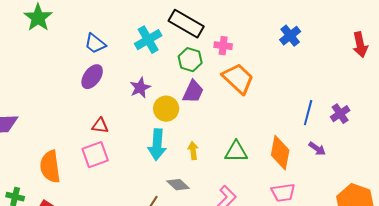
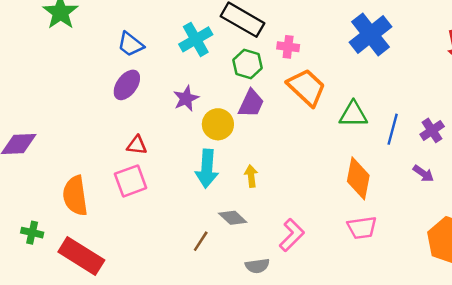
blue cross: (290, 36) -> (370, 34), size x1.6
purple arrow: (317, 149) -> (423, 174), moved
green triangle: (236, 152) -> (353, 114), moved

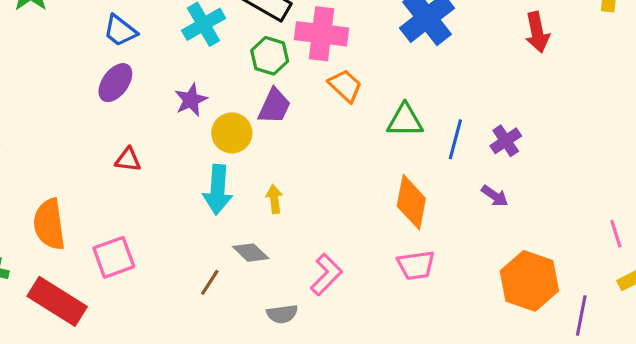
pink cross: (288, 47) -> (322, 34), size x1.8
orange trapezoid: (307, 87) -> (345, 86), size x0.7
pink square: (131, 181) -> (114, 257), moved

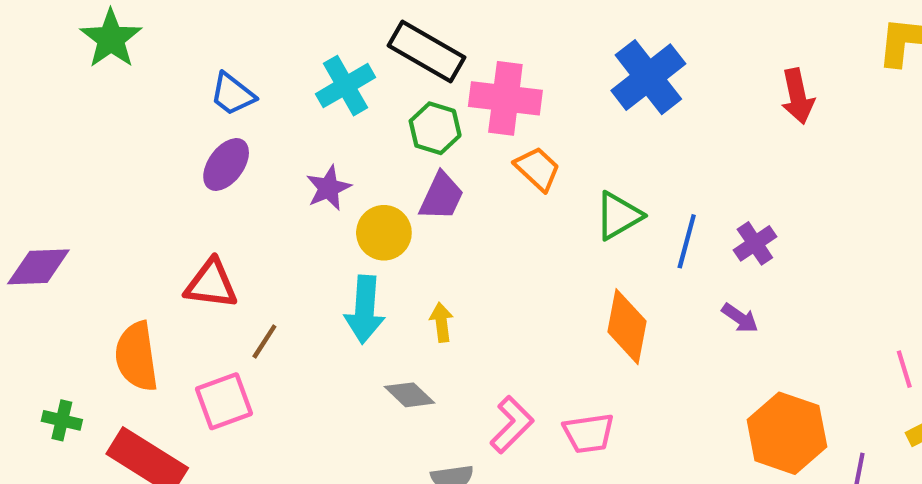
green triangle: (405, 120) -> (618, 216), turned -30
red triangle: (128, 160) -> (211, 284), moved, size x1.5
pink trapezoid: (416, 265) -> (589, 433), moved
brown line: (210, 282) -> (264, 342), moved

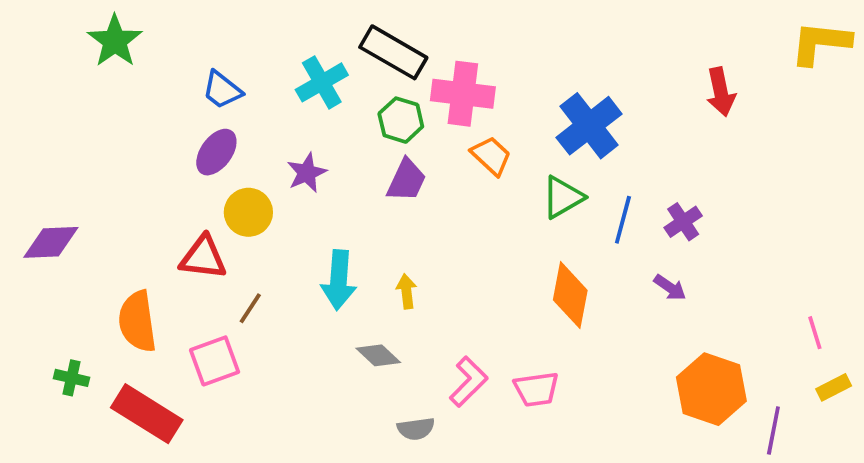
blue cross: (648, 77) -> (589, 126), moved
yellow circle: (384, 233) -> (248, 212), moved

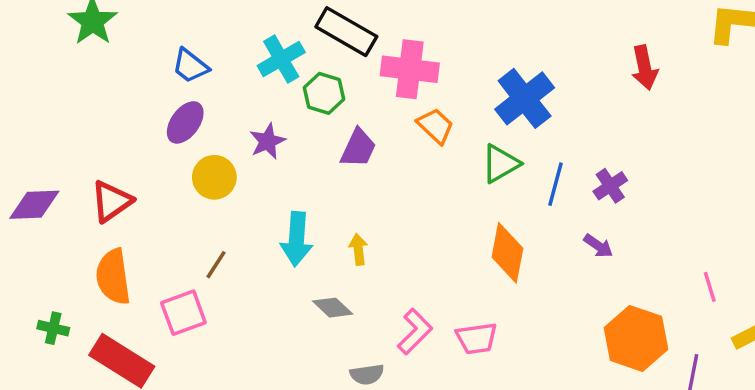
green hexagon: (401, 120) -> (324, 93), moved
red triangle: (203, 257) -> (111, 201), moved, turned -42
pink line: (815, 333) -> (710, 287), moved

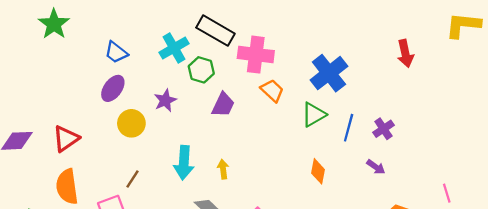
orange diamond: (507, 253) -> (318, 171), size x0.7

